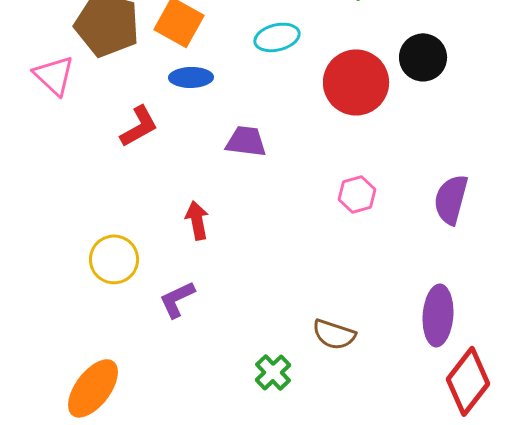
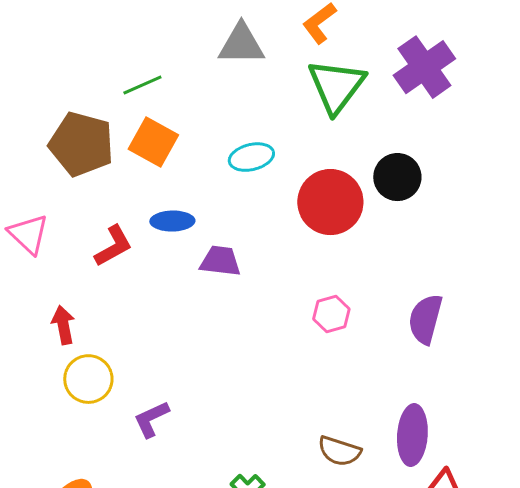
pink triangle: (54, 75) -> (28, 234), moved
blue ellipse: (191, 77) -> (172, 221), moved
red arrow: (197, 220) -> (63, 325), moved
brown semicircle: (334, 334) -> (339, 451), moved

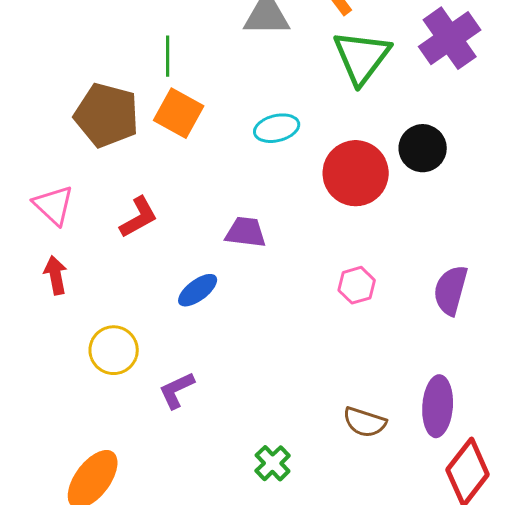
green line: (142, 85) -> (168, 56), turned -66
blue ellipse: (172, 221) -> (198, 290), moved, turned -36
red arrow: (63, 325) -> (56, 275), moved

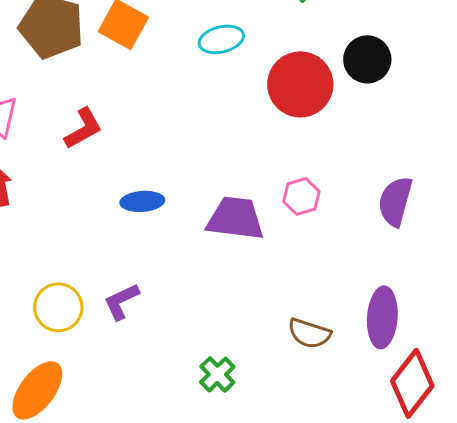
purple trapezoid: (246, 232) -> (235, 218), moved, size x1.4
blue ellipse: (198, 290) -> (142, 201), turned 33
yellow circle: (114, 350) -> (58, 307), moved

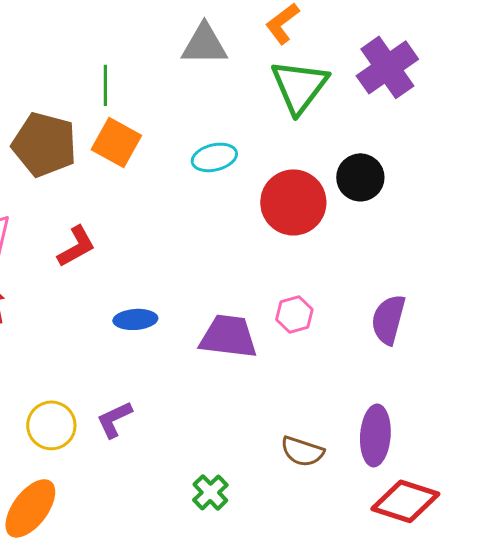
red diamond: (412, 383) -> (405, 501), turned 70

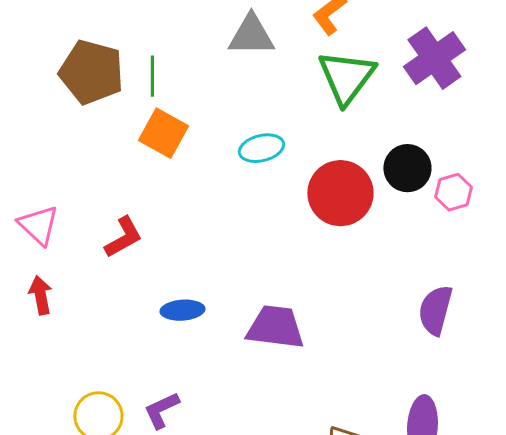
brown pentagon: (44, 144) -> (91, 72), moved
pink hexagon: (294, 314) -> (453, 192), moved

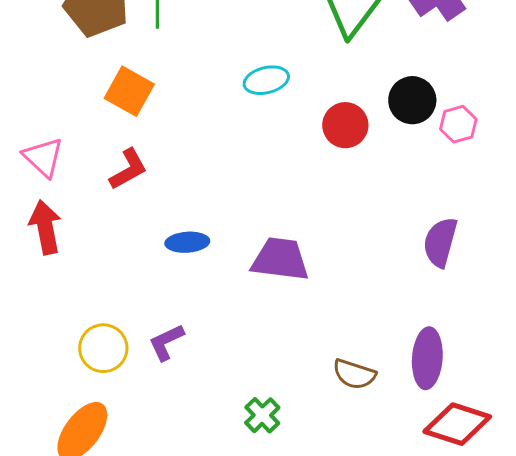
orange square: (163, 133) -> (129, 91), moved
red circle: (340, 193) -> (345, 125), size x0.7
red arrow: (40, 295) -> (45, 227), size x1.4

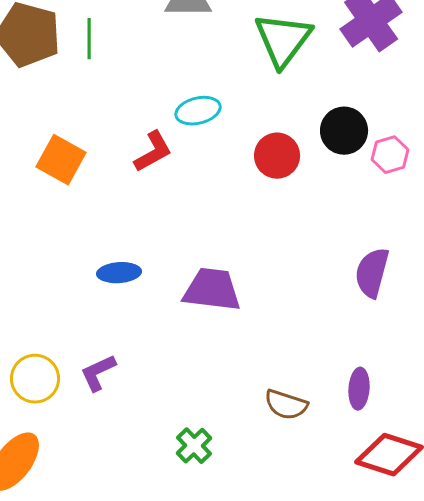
orange square: (129, 91) -> (61, 160), moved
red L-shape: (128, 169) -> (153, 152), moved
purple ellipse: (427, 358) -> (359, 389), size x0.7

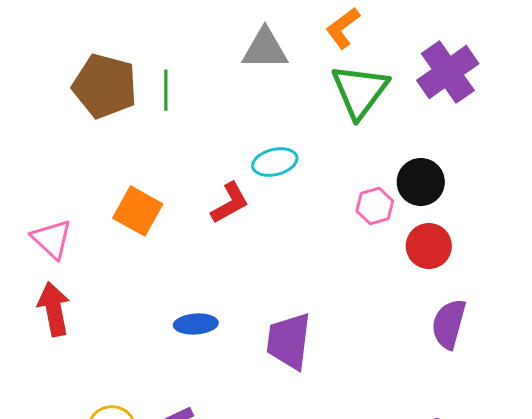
pink hexagon: (390, 155) -> (375, 206), moved
red circle: (277, 156) -> (429, 246), moved
purple trapezoid: (212, 290) -> (289, 341), turned -90

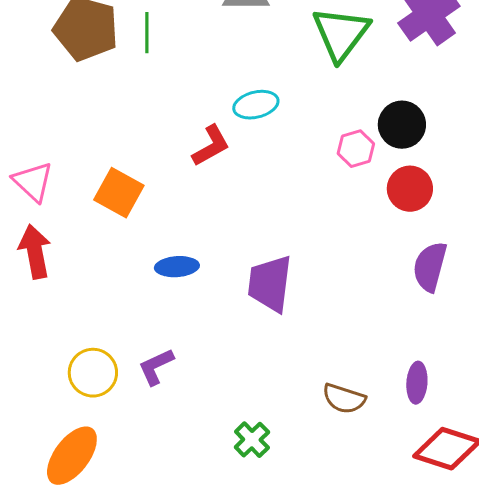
orange square: (138, 211) -> (119, 193), moved

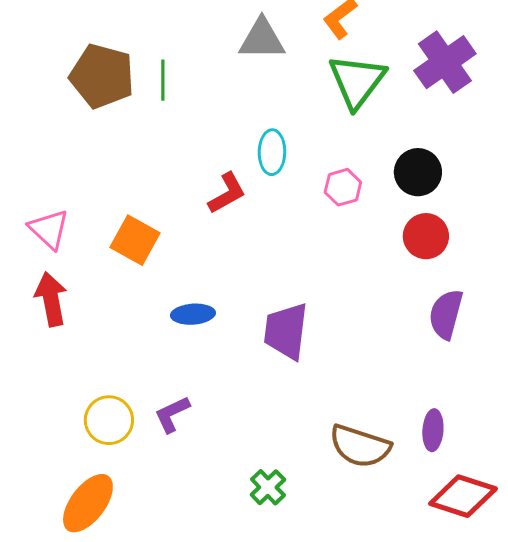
cyan ellipse: (256, 105) -> (272, 152), turned -75
pink hexagon: (356, 149) -> (343, 187), moved
brown semicircle: (344, 399) -> (360, 446), size x1.4

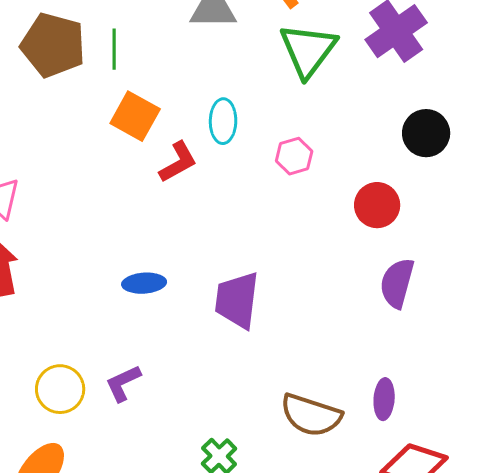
black circle: (418, 172) -> (426, 133), moved
orange square: (135, 240) -> (135, 116), moved

